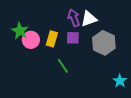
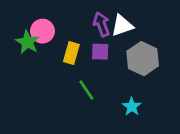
pink circle: (31, 40) -> (43, 31), moved
cyan star: (120, 81) -> (132, 107), moved

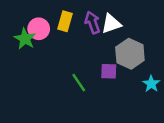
purple square: (100, 52) -> (109, 71), moved
yellow rectangle: (71, 53) -> (65, 21), moved
cyan star: (132, 107) -> (151, 84), moved

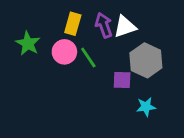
pink circle: (39, 29) -> (64, 52), moved
green line: (79, 83) -> (88, 58), moved
cyan star: (151, 84) -> (146, 107), moved, turned 30

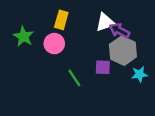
purple arrow: (104, 25) -> (119, 31), moved, turned -42
green line: (88, 58) -> (74, 78), moved
cyan star: (146, 107) -> (140, 74), moved

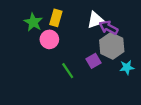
green star: (23, 36) -> (33, 22), moved
purple square: (103, 67) -> (93, 61), turned -32

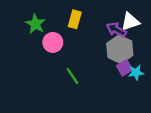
yellow rectangle: (56, 18) -> (75, 19), moved
white triangle: (96, 20) -> (130, 22), moved
purple square: (93, 61) -> (124, 68), moved

